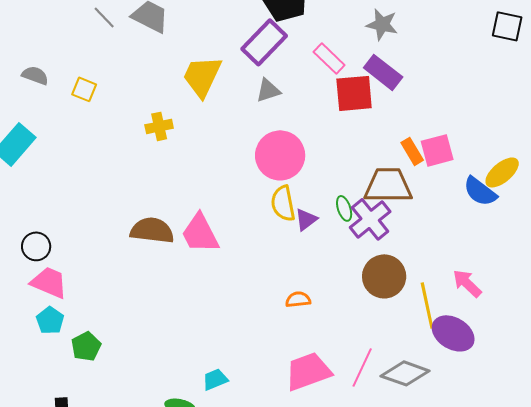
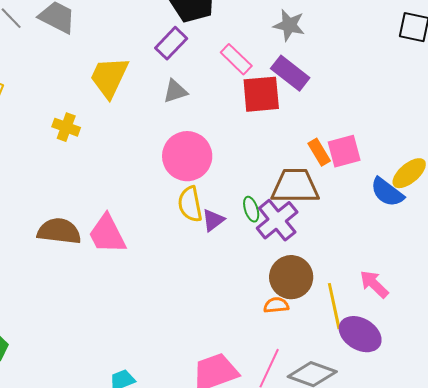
purple rectangle: (264, 42) -> (171, 43), size x0.7
yellow cross: (159, 126) -> (66, 127), turned 32
orange semicircle: (298, 299) -> (276, 305), moved

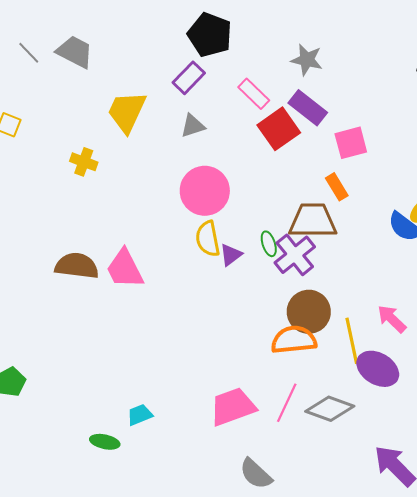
red square: (261, 94) -> (279, 129), turned -30
pink square: (344, 151) -> (351, 143), moved
orange semicircle: (276, 305) -> (294, 340), size x1.8

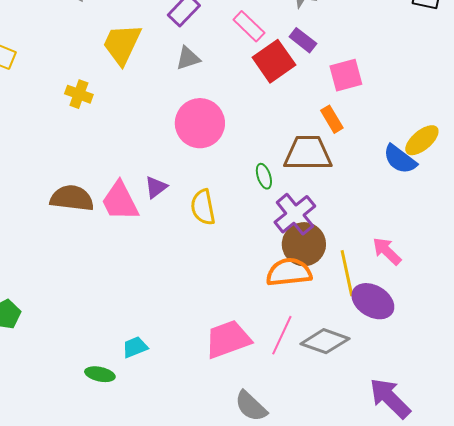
purple rectangle: (308, 108) -> (303, 40), size x0.7
yellow semicircle: (208, 239) -> (203, 207), moved
purple triangle: (231, 255) -> (156, 187), moved
purple cross: (295, 255) -> (295, 214), moved

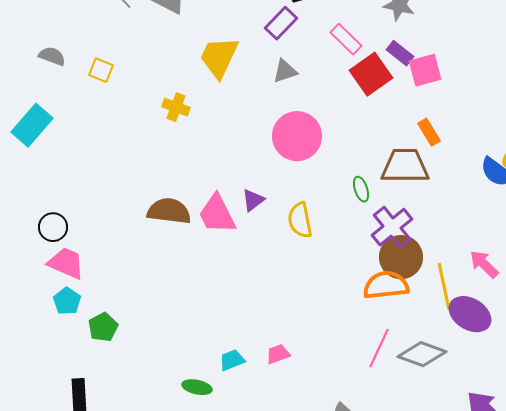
pink square: (346, 75) -> (425, 70), moved
pink trapezoid: (228, 339) -> (278, 354), moved, size x0.5

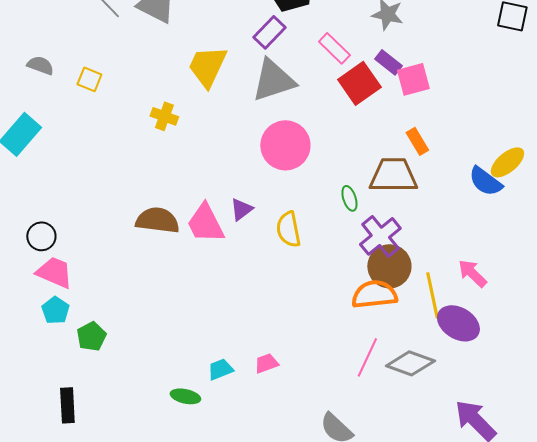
gray triangle: (285, 71) -> (273, 80), size x1.8

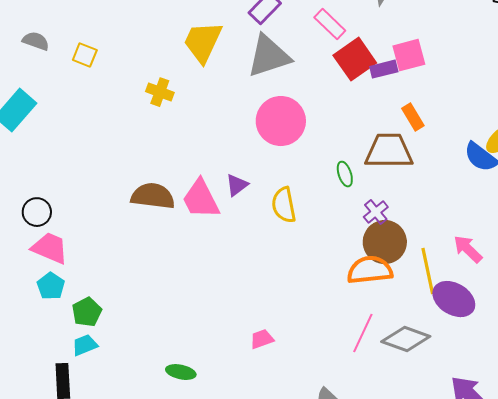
purple rectangle: (388, 62) -> (384, 69), moved, turned -52
purple cross: (380, 236) -> (376, 212), size x0.6
cyan trapezoid: (220, 369) -> (85, 345), moved

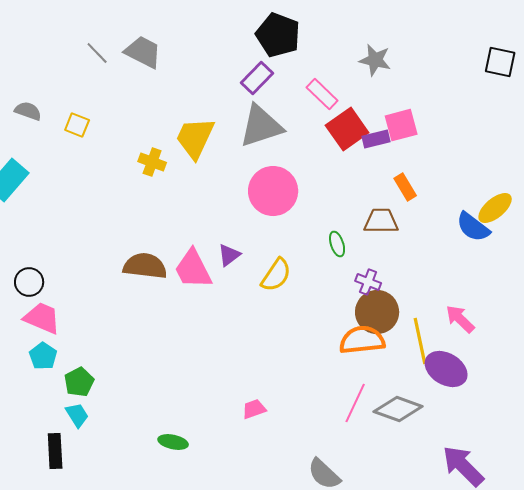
yellow trapezoid: (203, 42) -> (195, 138), moved
brown trapezoid: (389, 151) -> (381, 221), size x0.7
yellow semicircle: (284, 205) -> (276, 275), turned -135
purple cross: (376, 212) -> (368, 282), turned -30
cyan trapezoid: (85, 345) -> (77, 415), turned 80

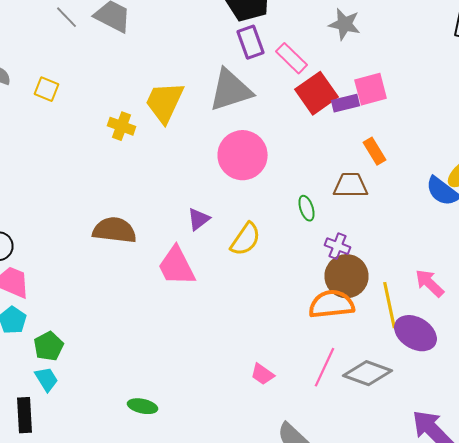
purple rectangle: (257, 78) -> (250, 42), moved, turned -64
pink trapezoid: (193, 269) -> (176, 266), moved
pink trapezoid: (254, 409) -> (262, 374), moved, turned -125

